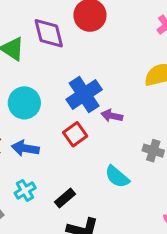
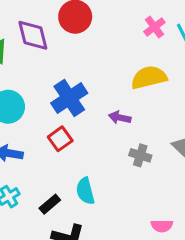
purple arrow: (112, 116) -> (120, 118), moved
cyan semicircle: (117, 177) -> (85, 191), moved, turned 35

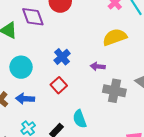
blue cross: (69, 98) -> (62, 57), size x0.7
gray cross: (140, 155) -> (114, 91), size x1.5

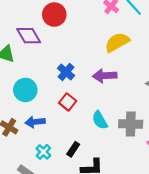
purple arrow: (98, 66) -> (105, 76), size x1.5
gray cross: (114, 91) -> (131, 124), moved
cyan semicircle: (80, 119) -> (100, 120), moved

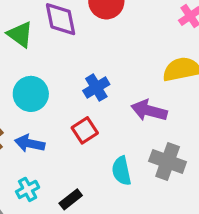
gray cross: (131, 124) -> (168, 161), moved

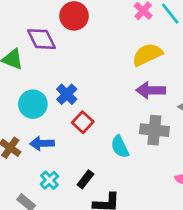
blue cross: (96, 88) -> (67, 94), moved
purple arrow: (149, 111) -> (151, 90), moved

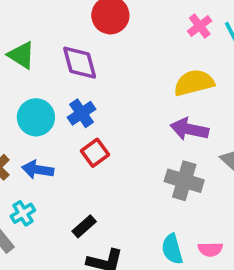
purple diamond: (41, 39) -> (80, 63), moved
cyan semicircle: (120, 147) -> (172, 249), moved
cyan cross: (49, 180) -> (23, 213), moved

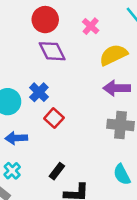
pink cross: (200, 26) -> (91, 26), moved
purple diamond: (80, 63) -> (52, 51), moved

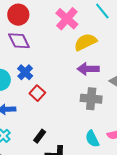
red circle: (45, 20) -> (18, 15), moved
pink cross: (91, 26) -> (67, 19), size x1.6
purple diamond: (52, 51) -> (19, 41), moved

